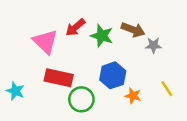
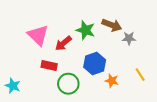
red arrow: (75, 27) -> (63, 43), moved
red rectangle: (59, 78) -> (49, 66), size x0.7
cyan star: (15, 91) -> (13, 86), moved

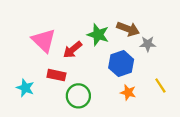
blue hexagon: (95, 63) -> (121, 64), moved
cyan star: (13, 86) -> (25, 88), moved

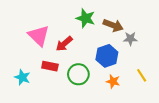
green star: (98, 35) -> (86, 18), moved
green circle: (78, 96) -> (78, 74), moved

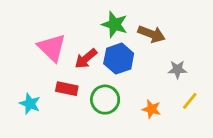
gray star: (130, 39) -> (177, 69), moved
blue hexagon: (107, 56) -> (119, 59), moved
yellow line: (142, 75) -> (190, 101), turned 72

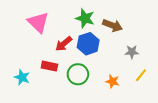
pink triangle: (52, 48) -> (38, 22), moved

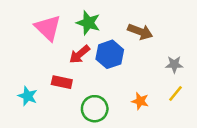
green star: (85, 18) -> (88, 23), moved
gray star: (132, 52) -> (174, 64), moved
green circle: (78, 74) -> (95, 109), moved

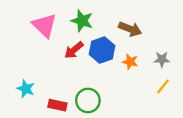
red rectangle: (62, 82) -> (57, 105), moved
orange star: (140, 101) -> (130, 62), moved

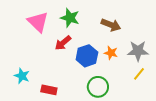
blue hexagon: (102, 50) -> (87, 56), moved
gray star: (162, 59) -> (138, 51), size x1.5
green circle: (88, 100) -> (98, 87), moved

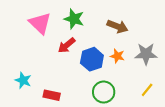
yellow line: (139, 74) -> (147, 90), moved

